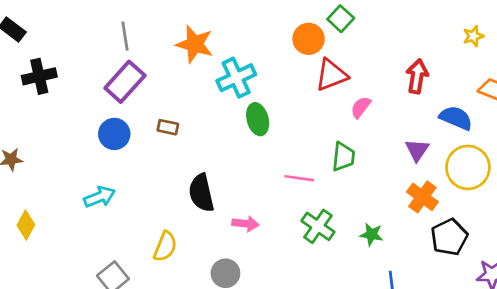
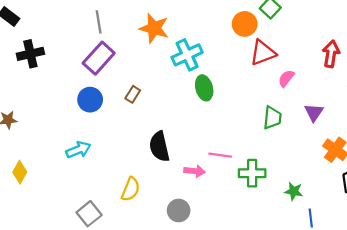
brown rectangle: (168, 127) -> (133, 94), turned -70
purple triangle: (417, 150) -> (314, 112), moved
pink line: (299, 178) -> (220, 155), moved
green cross: (318, 226) -> (252, 173), turned -35
green star: (371, 234) -> (294, 191), moved

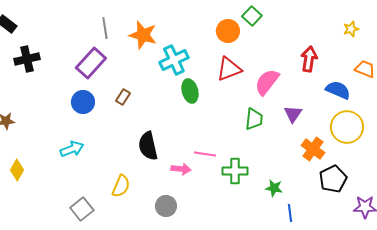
gray line: (99, 22) -> (105, 28), moved
red triangle: (263, 53) -> (229, 69), moved
pink semicircle: (286, 78) -> (267, 82), size x1.6

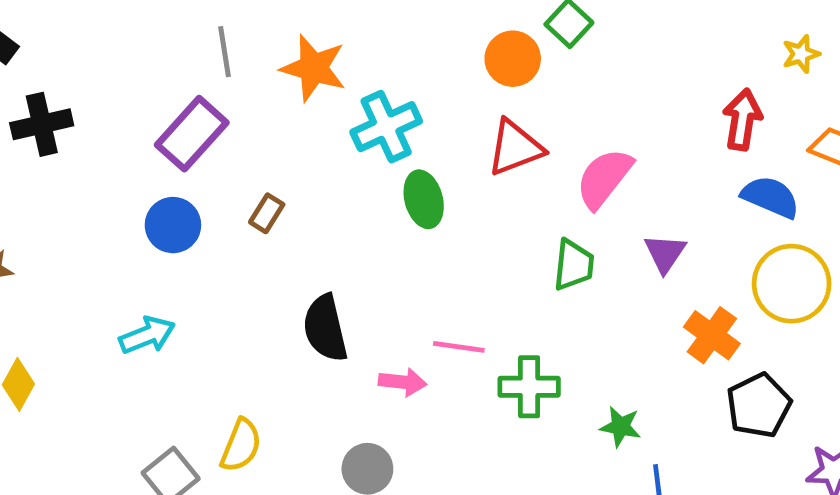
red arrow: (309, 59) -> (742, 120), moved
yellow semicircle: (121, 186) -> (241, 445), moved

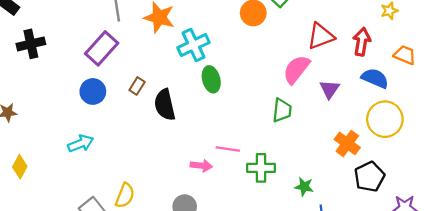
red triangle: (515, 148) -> (321, 36), moved
purple triangle: (665, 253) -> (330, 89), moved
black semicircle: (325, 328) -> (165, 105), moved

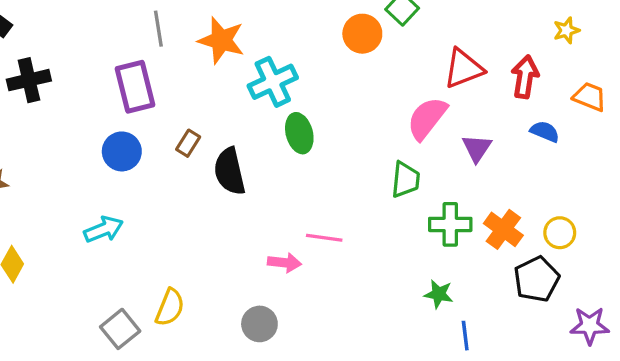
purple rectangle: (102, 48) -> (135, 87), turned -56
blue semicircle: (375, 78) -> (545, 132), size x0.7
yellow circle: (385, 119) -> (560, 233), moved, size x0.6
green cross: (261, 168) -> (450, 224), moved

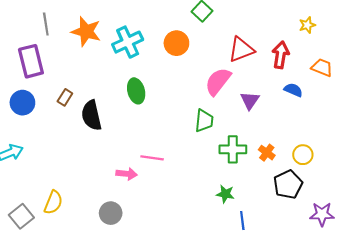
orange circle: (362, 34) -> (176, 43), moved
cyan cross: (273, 82) -> (128, 42), moved
orange cross: (503, 229) -> (267, 153), size x0.7

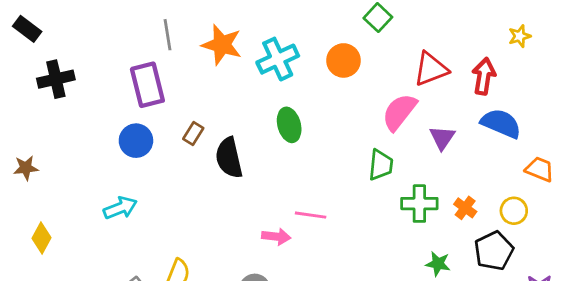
orange trapezoid: (322, 68) -> (540, 169), moved
blue semicircle: (293, 90) -> (501, 123), size x1.6
green star: (225, 194) -> (438, 264), moved

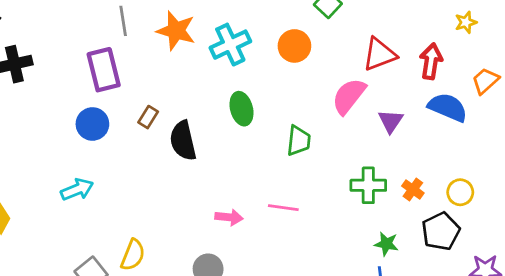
green trapezoid: (381, 165) -> (299, 141), moved
orange trapezoid: (540, 169) -> (485, 81), moved, turned -64
pink line: (311, 215) -> (283, 208), moved

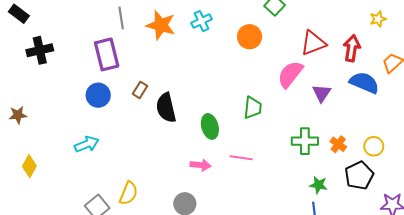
cyan cross: (230, 45) -> (202, 21), moved, size x0.7
green ellipse: (242, 109) -> (210, 126), moved

